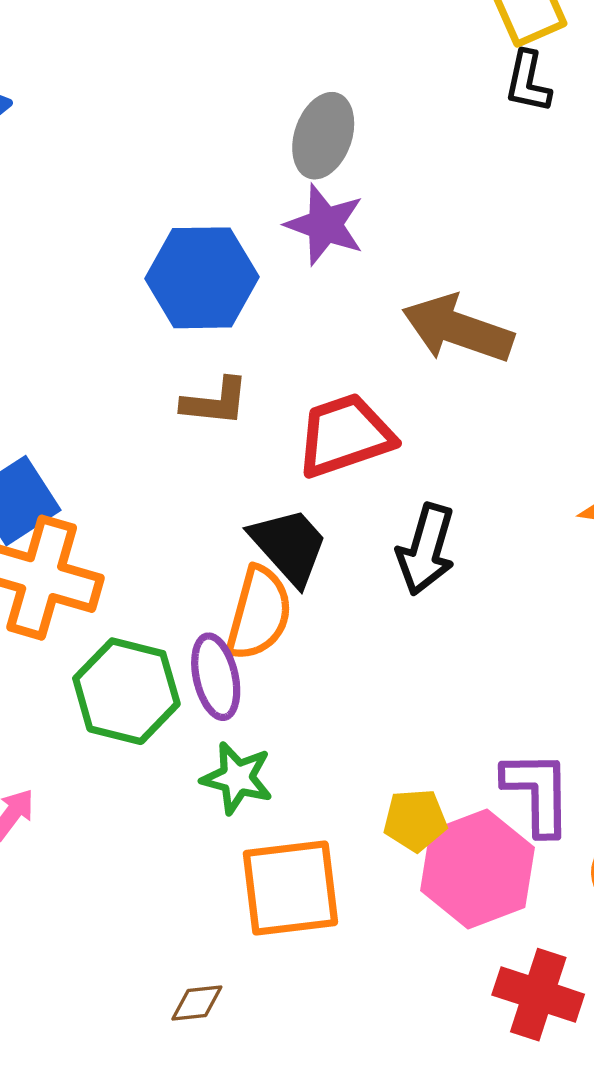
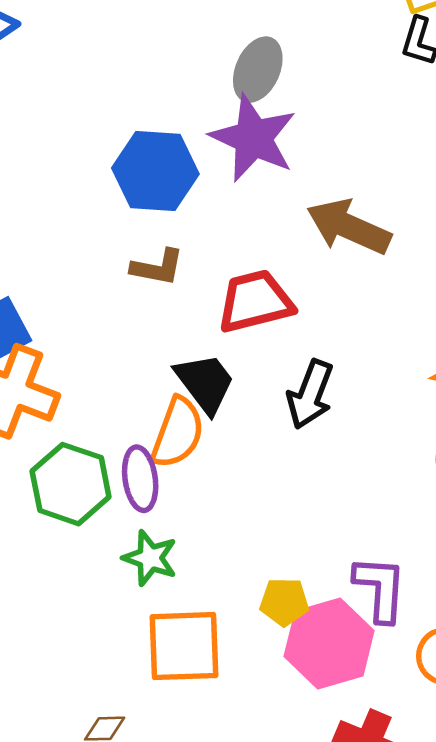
purple star: (325, 225) -> (253, 138), size x1.4

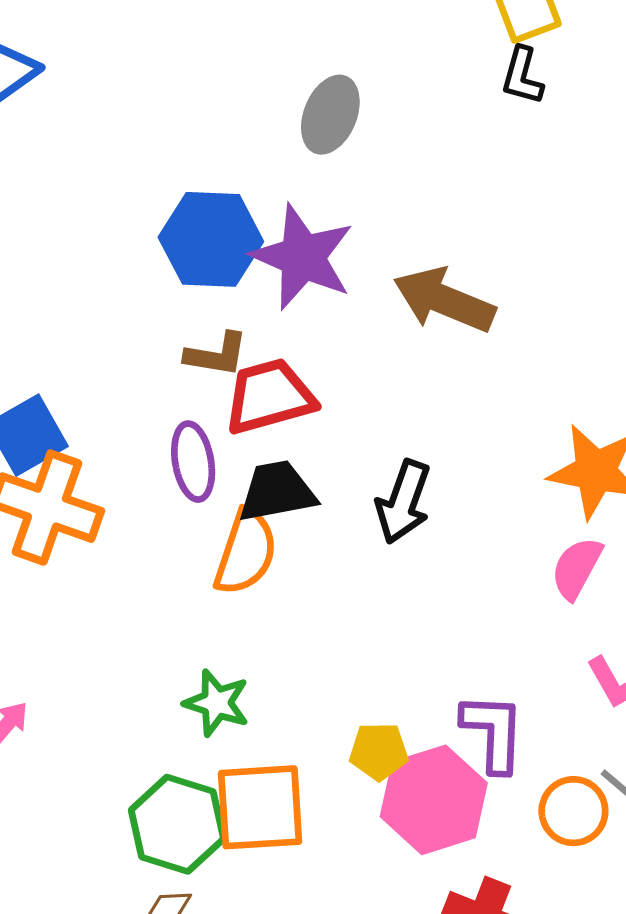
purple star: (253, 138) -> (302, 257), moved
red trapezoid: (255, 301) -> (269, 396), moved
black trapezoid: (205, 383) -> (277, 491), turned -62
purple ellipse: (140, 479) -> (193, 462), moved
green hexagon: (71, 484) -> (177, 824), moved

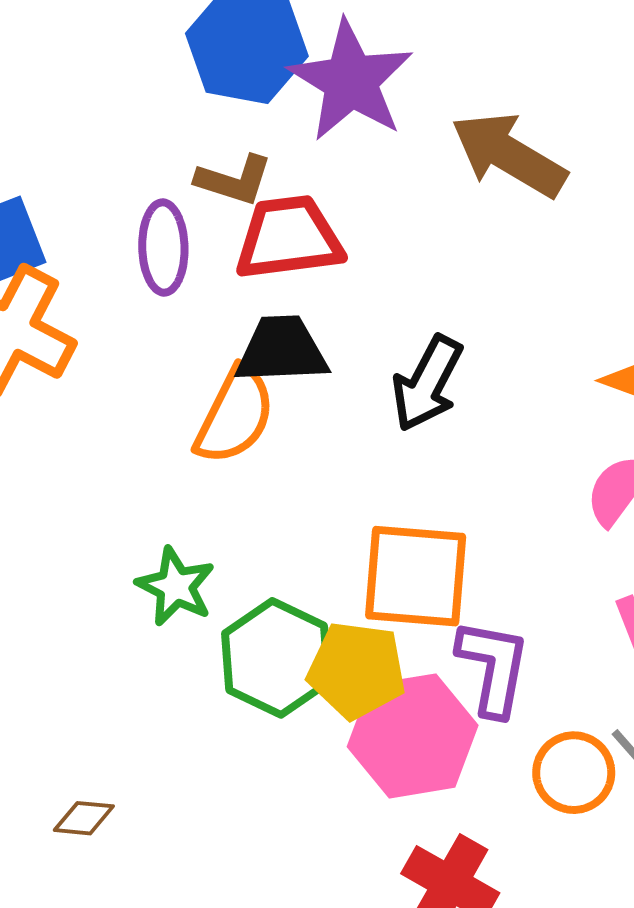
purple ellipse: (193, 462) -> (163, 248), moved
yellow pentagon: (379, 751) -> (357, 670), size x1.4
orange square: (260, 807) -> (416, 576), moved
green hexagon: (177, 824) -> (277, 658), moved

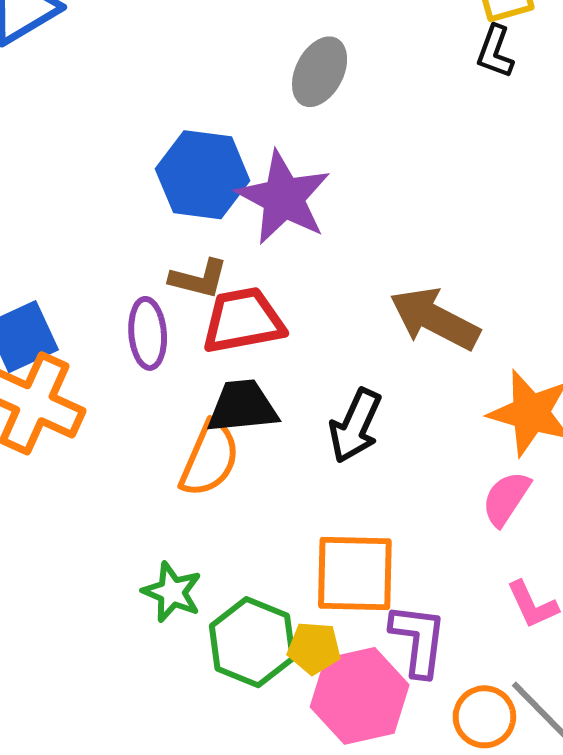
brown arrow: (509, 155) -> (435, 319), moved
yellow pentagon: (357, 670) -> (314, 648), size x0.7

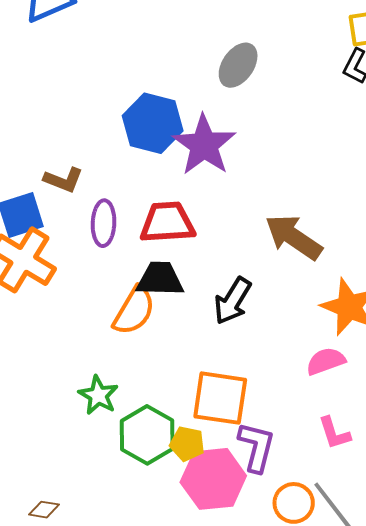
brown L-shape: (199, 279) -> (63, 180), moved
pink semicircle: (506, 499) -> (326, 361), turned 30

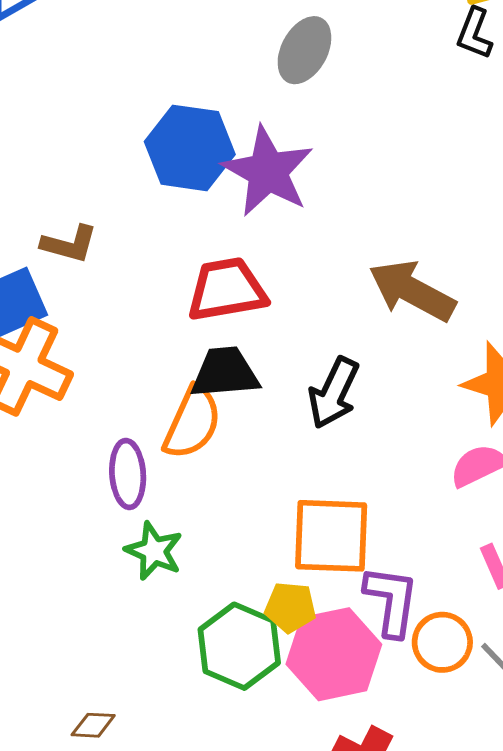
purple ellipse: (104, 223) -> (128, 474), moved
green hexagon: (147, 435) -> (239, 646), moved
orange circle: (294, 503) -> (442, 642), moved

